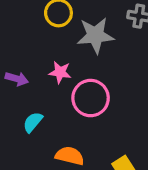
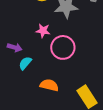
purple arrow: (17, 79) -> (15, 47), moved

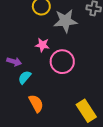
orange semicircle: (49, 85) -> (36, 103), moved, turned 48

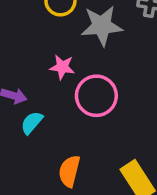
orange semicircle: (36, 103) -> (69, 171), moved, turned -138

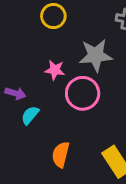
gray star: (102, 26) -> (96, 55), moved

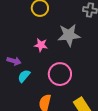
pink circle: (83, 93) -> (60, 74), moved

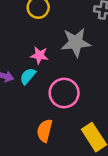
cyan semicircle: (24, 76) -> (28, 76), moved

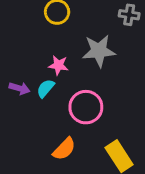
orange semicircle: (45, 131) -> (64, 149), turned -150

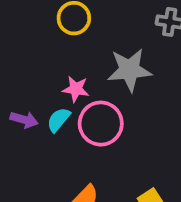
pink circle: (86, 107) -> (101, 124), moved

